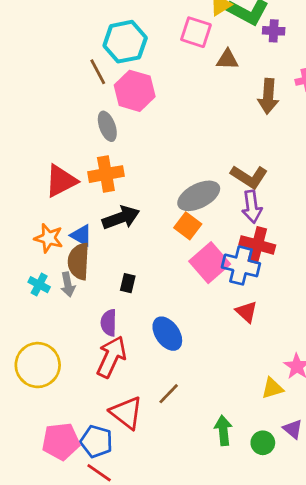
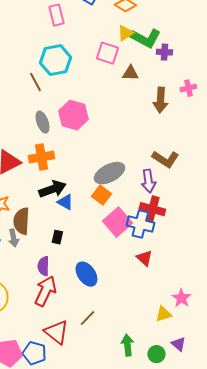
pink hexagon: (135, 91) -> (73, 115), moved
brown L-shape: (249, 177) -> (165, 159), moved
blue triangle: (81, 235) -> (65, 202), moved

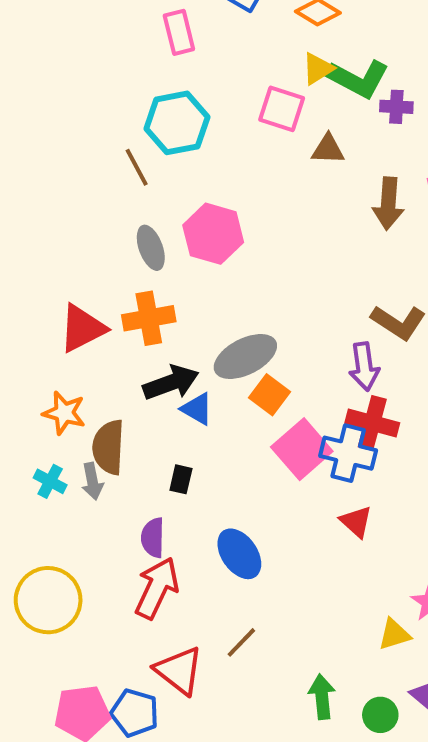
gray ellipse: (109, 173) -> (245, 357), moved

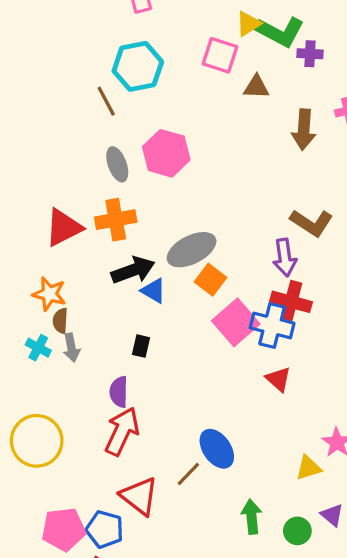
brown semicircle: (108, 447) -> (60, 321), moved, size x0.6
blue ellipse: (239, 554) -> (217, 449), moved

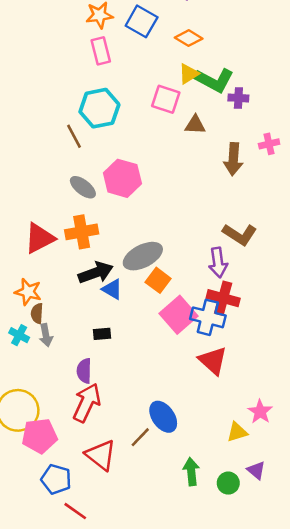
gray ellipse: (117, 164) -> (83, 187), turned -32
black rectangle: (141, 346) -> (102, 334), turned 72
red triangle: (278, 379) -> (213, 361), size x1.4
pink pentagon: (64, 529) -> (40, 436), moved
blue pentagon: (105, 529) -> (56, 479), moved

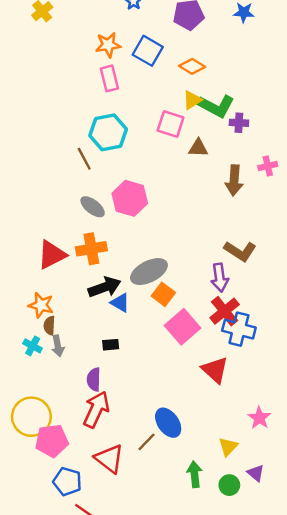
red cross: (223, 298) -> (225, 311), turned 36
blue cross: (208, 317) -> (239, 329), moved
yellow triangle: (237, 432) -> (228, 447), moved, turned -30

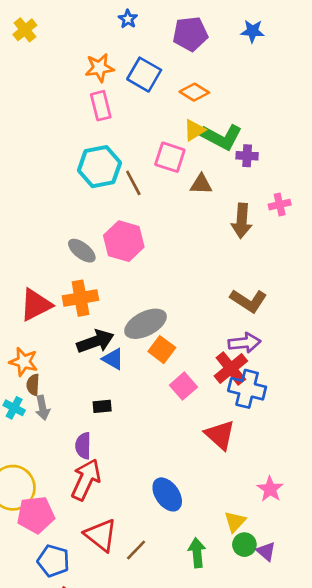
brown line: (84, 159) -> (133, 183), moved
purple arrow: (220, 278) -> (244, 343), moved, turned -88
pink square: (183, 327) -> (183, 386), size x0.7
brown line: (147, 442) -> (136, 550), moved
green circle: (229, 485) -> (244, 545), moved

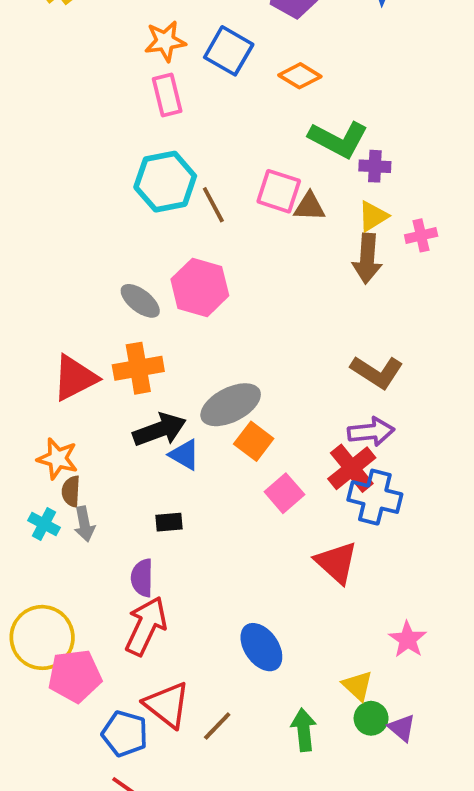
yellow triangle: (194, 130) -> (373, 216), moved
pink square: (170, 157) -> (279, 191), moved
yellow triangle: (235, 522) -> (358, 686), turned -30
blue pentagon: (53, 561) -> (125, 734), moved

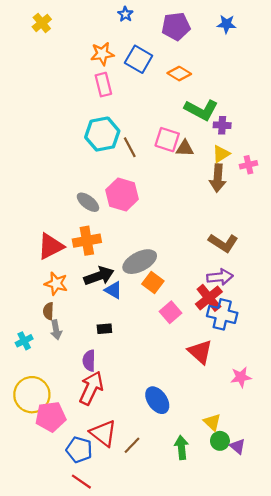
orange star: (57, 459) -> (56, 284), moved
cyan cross: (44, 524) -> (24, 341), moved, turned 35
pink star: (408, 639) -> (241, 377), moved, turned 30

